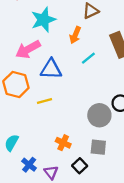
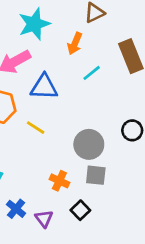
yellow line: (44, 101) -> (36, 128), turned 48
gray circle: (99, 115) -> (89, 144), moved
gray square: (98, 147) -> (96, 175), moved

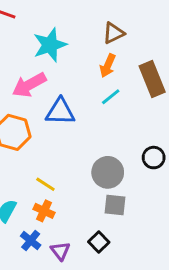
orange arrow: (75, 44) -> (108, 66), moved
yellow line: (36, 128) -> (45, 184), moved
orange cross: (59, 181) -> (44, 211), moved

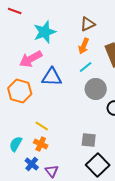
gray circle: (108, 172) -> (96, 89), moved
black square: (99, 242) -> (98, 165), moved, size x1.6

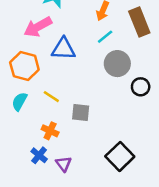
yellow line: (42, 126) -> (51, 97), moved
gray square: (89, 140) -> (81, 112), moved
cyan semicircle: (16, 144) -> (20, 101), moved

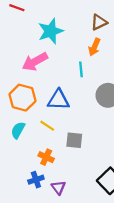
cyan line: (105, 37) -> (81, 69), moved, turned -56
blue triangle: (64, 49) -> (58, 100), moved
blue cross: (39, 155) -> (36, 180), turned 32

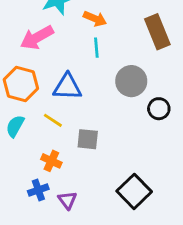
orange arrow: (94, 47) -> (95, 19), moved, turned -90

